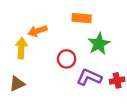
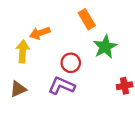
orange rectangle: (82, 18) -> (87, 19), turned 54
purple L-shape: (89, 77) -> (62, 86), moved

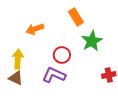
yellow arrow: (23, 51) -> (18, 59), moved
brown triangle: (18, 89) -> (16, 78), turned 49

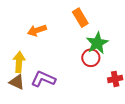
red circle: (62, 55) -> (91, 58), moved
purple L-shape: (54, 75) -> (43, 79), moved

